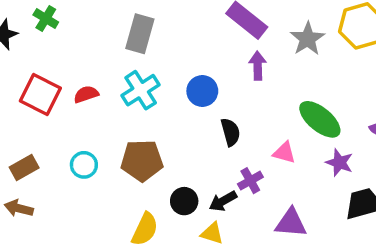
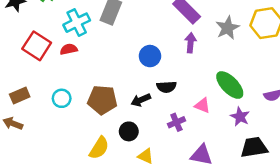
cyan cross: (141, 90) -> (77, 23), moved
black semicircle: (231, 132) -> (166, 87), turned 96
black arrow: (223, 201) -> (141, 100), moved

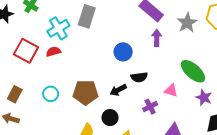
brown rectangle: (20, 95) -> (15, 94), turned -35

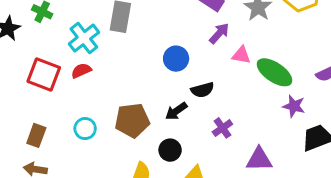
purple arrow: (157, 38) -> (219, 33), turned 49
pink triangle: (171, 91) -> (241, 55), moved

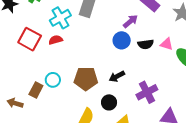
purple arrow: (219, 33) -> (130, 21), moved
black semicircle: (202, 90) -> (146, 44), moved
purple cross: (222, 128) -> (147, 92), size x1.5
brown rectangle: (36, 135) -> (36, 90), moved

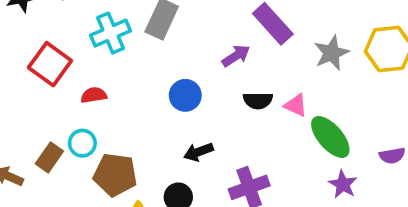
red semicircle: (56, 40) -> (94, 95), moved
blue circle: (122, 40) -> (185, 95), moved
brown pentagon: (86, 79) -> (115, 175), moved

